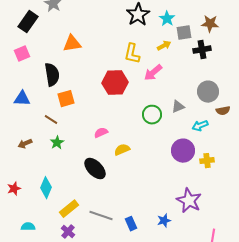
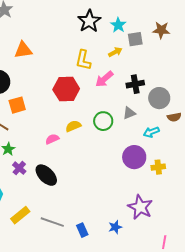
black cross: (202, 50) -> (135, 84), moved
yellow semicircle: (122, 150) -> (73, 126), moved
purple cross: (68, 232) -> (19, 168), moved

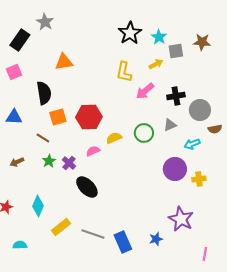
red hexagon: (66, 89) -> (89, 117), moved
purple cross: (19, 168) -> (69, 163), moved
blue rectangle: (82, 230) -> (123, 242), size x1.5

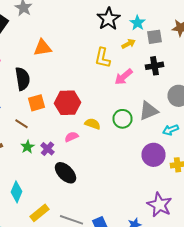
yellow arrow: (156, 64) -> (128, 44), moved
black cross: (176, 96) -> (154, 66), moved
gray triangle: (170, 125) -> (148, 111), size x1.5
yellow semicircle: (114, 138) -> (92, 124), turned 42

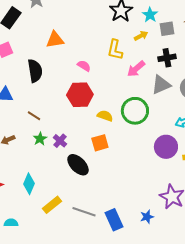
orange square: (36, 103) -> (100, 143), moved
gray triangle: (148, 111) -> (161, 85), moved
green circle: (122, 119) -> (135, 111), size x1.4
pink semicircle: (72, 137) -> (84, 66), moved, turned 56

